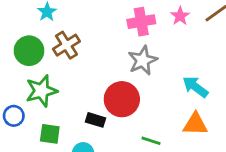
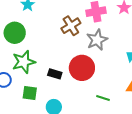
brown cross: (66, 45) -> (71, 26), moved
black rectangle: (96, 120) -> (55, 74), moved

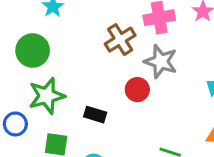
gray star: (97, 40) -> (161, 61), turned -30
red circle: (82, 68) -> (137, 90), moved, size x0.6

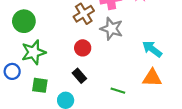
red circle: (137, 90) -> (83, 48), moved
black rectangle: (95, 115) -> (79, 76), moved, turned 32

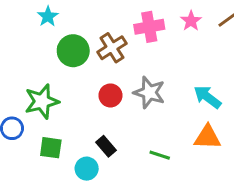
green circle: (24, 21) -> (73, 51), moved
gray star: (112, 29) -> (149, 92), moved
black rectangle: (79, 76) -> (106, 146), moved

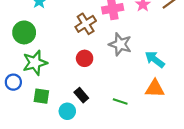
green circle: (73, 51) -> (24, 32), moved
gray star: (149, 92) -> (120, 44), moved

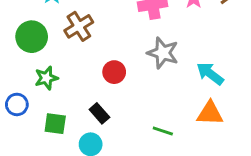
brown cross: (86, 24) -> (79, 26), moved
green star: (35, 63) -> (46, 78), size x0.7
black rectangle: (81, 95) -> (99, 113), moved

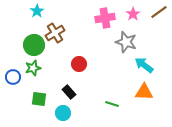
green circle: (32, 37) -> (34, 45), moved
gray star: (163, 53) -> (126, 42), moved
blue circle: (17, 104) -> (13, 77), moved

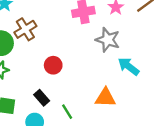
orange triangle: (144, 92) -> (105, 98), moved
green line: (112, 104) -> (67, 112), moved, turned 40

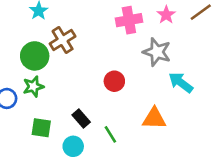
red circle: (53, 65) -> (114, 81), moved

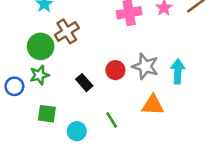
gray star: (157, 52) -> (145, 66), moved
cyan arrow: (181, 83) -> (178, 71), turned 55
black rectangle: (81, 118) -> (84, 83), moved

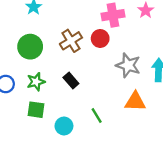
brown cross: (67, 31) -> (71, 41), moved
red circle: (115, 70) -> (100, 38), moved
green star: (39, 75) -> (36, 82), moved

